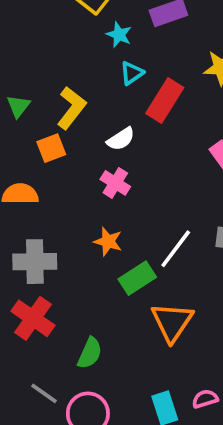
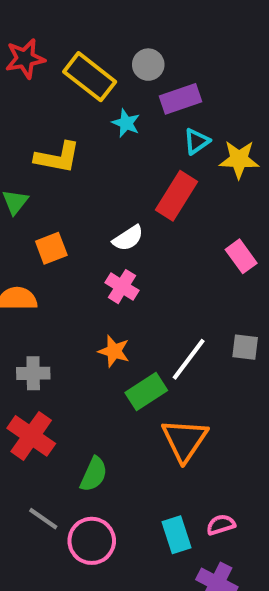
cyan triangle: (132, 73) -> (197, 141), moved
yellow L-shape: (71, 108) -> (57, 157), moved, turned 63
gray cross: (35, 262) -> (33, 373), size x0.7

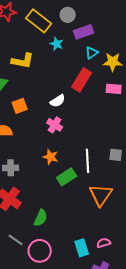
pink rectangle: (241, 256) -> (114, 89), moved, turned -49
white line: (189, 359) -> (88, 161), turned -40
orange triangle: (185, 440) -> (101, 195), moved

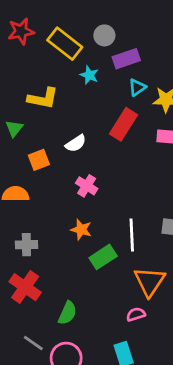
white semicircle: (58, 101) -> (76, 143), moved
pink semicircle: (104, 243) -> (136, 314), moved

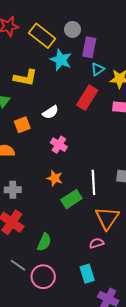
purple rectangle: (126, 59) -> (89, 47), turned -60
cyan star: (89, 75) -> (61, 60), size x1.5

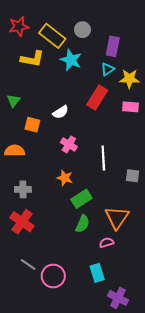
purple rectangle: (89, 47) -> (113, 46), moved
yellow L-shape: (25, 78) -> (32, 59), moved
orange square: (22, 125) -> (32, 125), turned 35
white line: (93, 182) -> (103, 158), moved
green semicircle: (44, 242) -> (82, 224), moved

